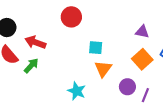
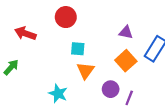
red circle: (71, 17) -> (66, 17), moved
red arrow: (35, 42) -> (25, 33), moved

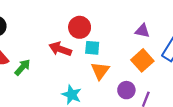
red circle: (66, 17) -> (80, 27), moved
red arrow: (25, 33) -> (60, 49), moved

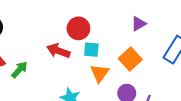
purple triangle: (142, 31) -> (139, 24), moved, turned -42
orange square: (142, 60) -> (130, 59), moved

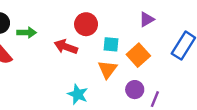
cyan square: (91, 50) -> (111, 44), moved
green arrow: (20, 70) -> (27, 33), moved, turned 48

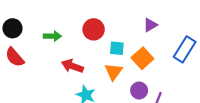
green arrow: (27, 33) -> (52, 36), moved
red arrow: (66, 47) -> (72, 66), moved

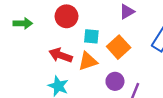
red arrow: (72, 66) -> (61, 55), moved
orange triangle: (114, 72) -> (88, 61), turned 36

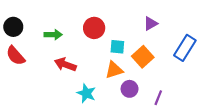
red arrow: (61, 55) -> (65, 64), moved
purple circle: (115, 81) -> (130, 89), moved

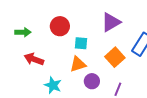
purple triangle: (151, 24) -> (111, 22), size x1.5
orange square: (143, 57) -> (115, 57), moved

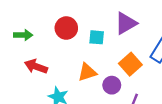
cyan square: (81, 43) -> (97, 37), moved
purple circle: (92, 81) -> (112, 85), moved

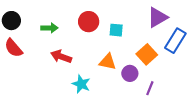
purple triangle: (126, 23) -> (157, 17), moved
orange triangle: (87, 72) -> (108, 62), turned 30

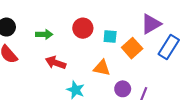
orange square: (147, 54) -> (132, 48), moved
purple circle: (130, 73) -> (123, 89), moved

